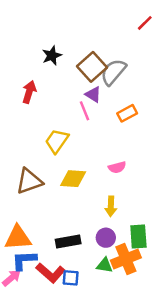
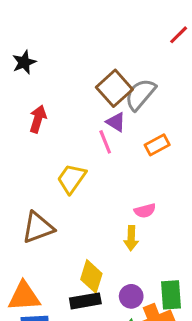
black star: (52, 56) -> (24, 62), moved
yellow diamond: (73, 179) -> (91, 276), moved, turned -76
yellow arrow: (111, 206) -> (131, 238), moved

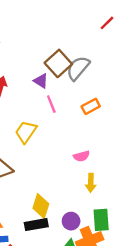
purple triangle: (116, 122) -> (41, 81), moved
yellow arrow: (131, 238) -> (91, 183), moved

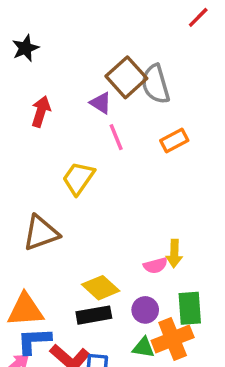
gray semicircle: (78, 68) -> (155, 84), turned -56
pink semicircle: (81, 156) -> (155, 265), moved
yellow diamond: (41, 206) -> (101, 288), turned -65

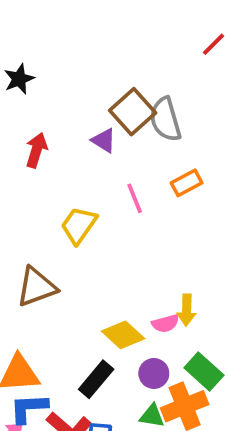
pink line: (116, 137) -> (135, 198), moved
yellow diamond: (101, 288) -> (123, 335), moved
green rectangle: (190, 308) -> (204, 372), turned -44
black rectangle: (94, 315) -> (96, 379), turned -40

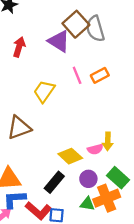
purple triangle: (104, 141) -> (59, 41), size x1.5
orange rectangle: (187, 183) -> (100, 75), moved

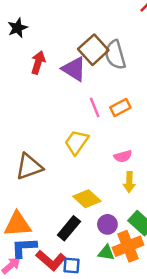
red arrow: (19, 47) -> (38, 63), moved
yellow trapezoid: (44, 91) -> (77, 142), moved
pink semicircle: (95, 149) -> (123, 156), moved

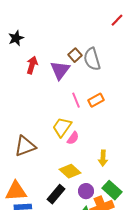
brown square: (93, 50) -> (75, 55), size x0.6
purple triangle: (74, 69) -> (60, 70), turned 35
pink semicircle: (123, 156) -> (73, 138), moved, turned -40

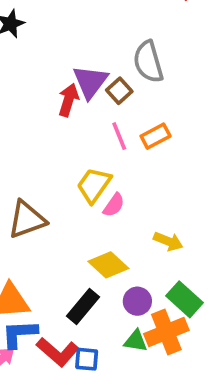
brown square: (75, 55) -> (119, 91), moved
red arrow: (32, 65) -> (68, 100), moved
yellow arrow: (103, 158) -> (168, 241), turned -70

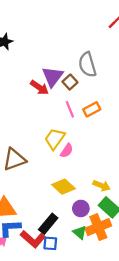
red arrow: (68, 100) -> (39, 87), turned 108
yellow arrow: (168, 241) -> (102, 186), moved
black rectangle: (83, 307) -> (48, 224), moved
green triangle: (136, 341) -> (80, 232), turned 32

